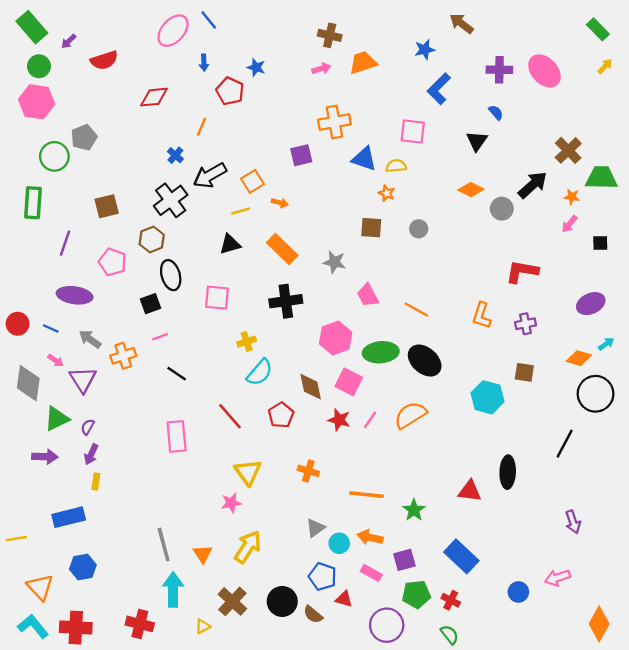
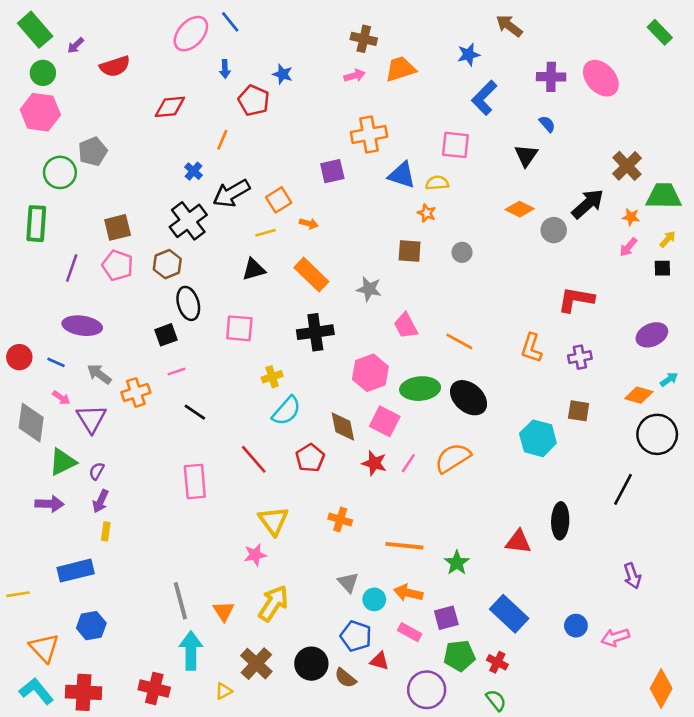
yellow arrow: (605, 66) -> (668, 239), moved
pink pentagon: (113, 262) -> (118, 265), moved
gray triangle: (315, 528) -> (348, 582), turned -36
blue circle: (518, 592) -> (576, 626), moved

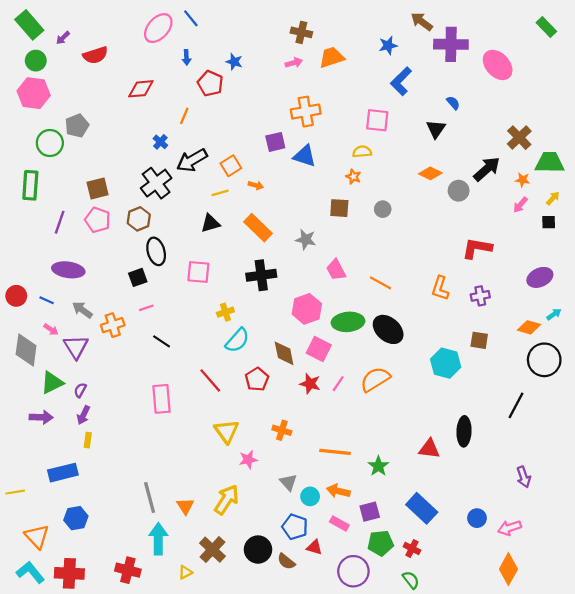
purple cross: (551, 77) -> (451, 44), moved, size x1.4
blue triangle: (402, 175) -> (305, 156), moved
pink star: (255, 555) -> (248, 460), moved
orange diamond: (661, 688) -> (508, 569), moved

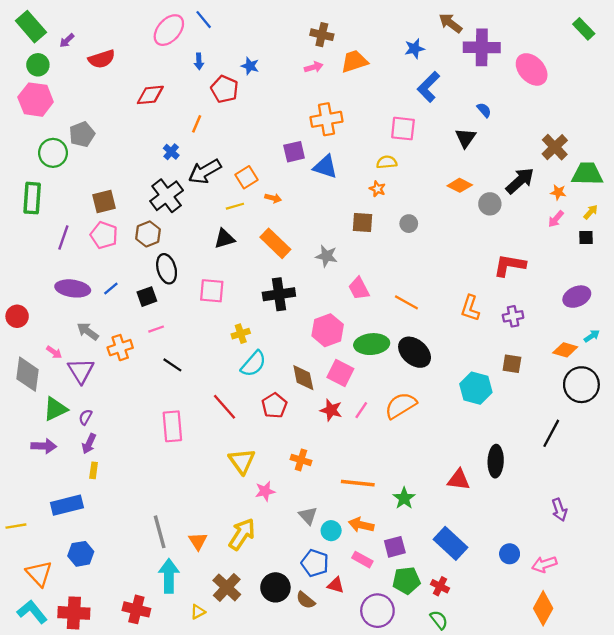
blue line: (47, 300) -> (111, 288), moved, turned -64

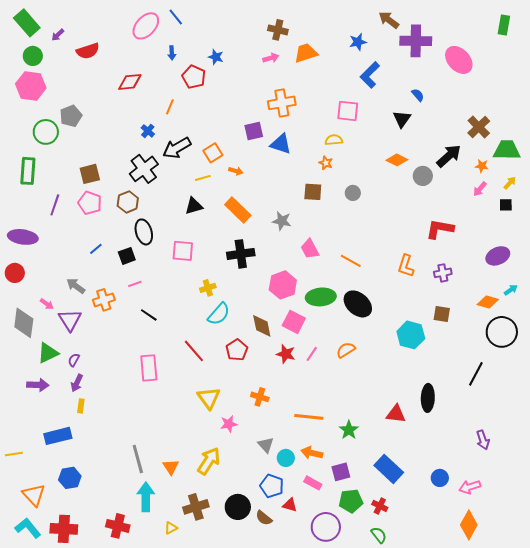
green rectangle: (584, 29) -> (504, 25), turned 54
purple ellipse: (73, 288) -> (23, 237), moved
orange semicircle: (401, 405) -> (346, 350), size x0.7
brown cross: (227, 587) -> (196, 507), turned 30

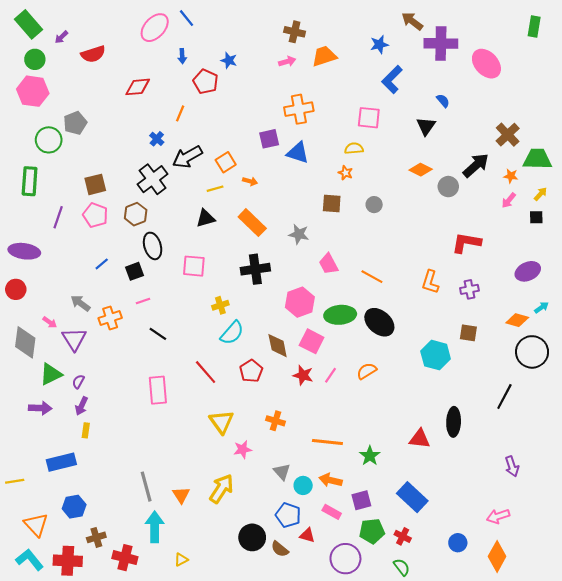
blue circle: (440, 478) -> (458, 543), moved
brown cross: (196, 507) -> (96, 537), moved, size x0.7

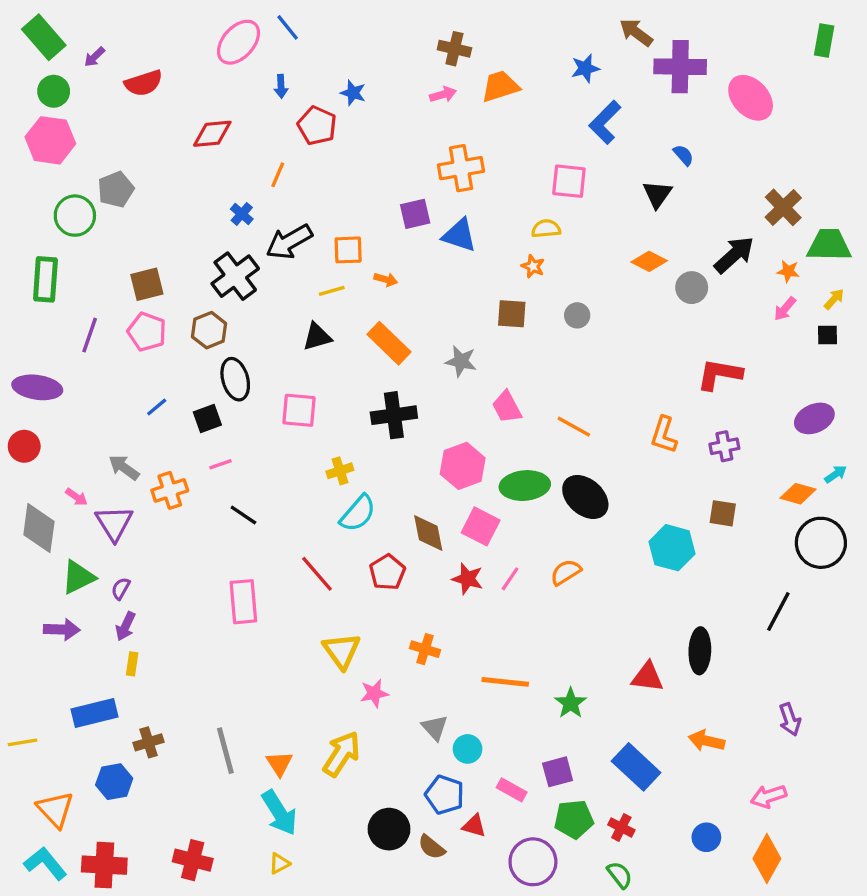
orange square: (226, 162) -> (348, 250), turned 30
orange arrow: (331, 480) -> (706, 741), moved
cyan arrow: (155, 527) -> (279, 813), moved, turned 148
brown cross: (96, 537) -> (149, 742), moved

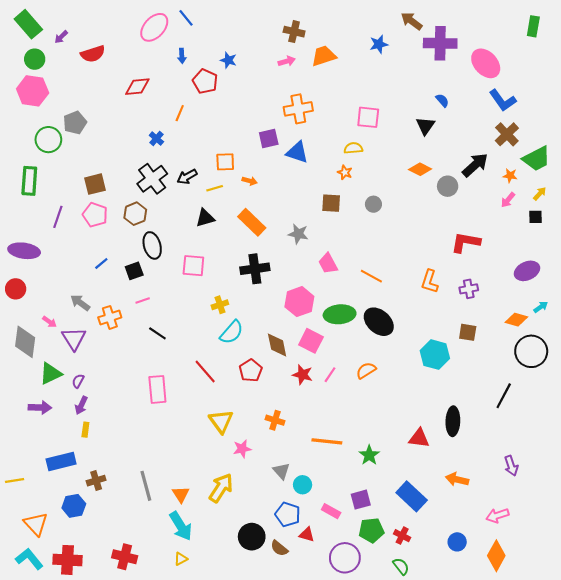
blue L-shape: (605, 122) -> (503, 100), moved, turned -80
black arrow: (289, 242) -> (187, 177), moved, size x0.7
green trapezoid: (829, 245) -> (537, 159), turned 152

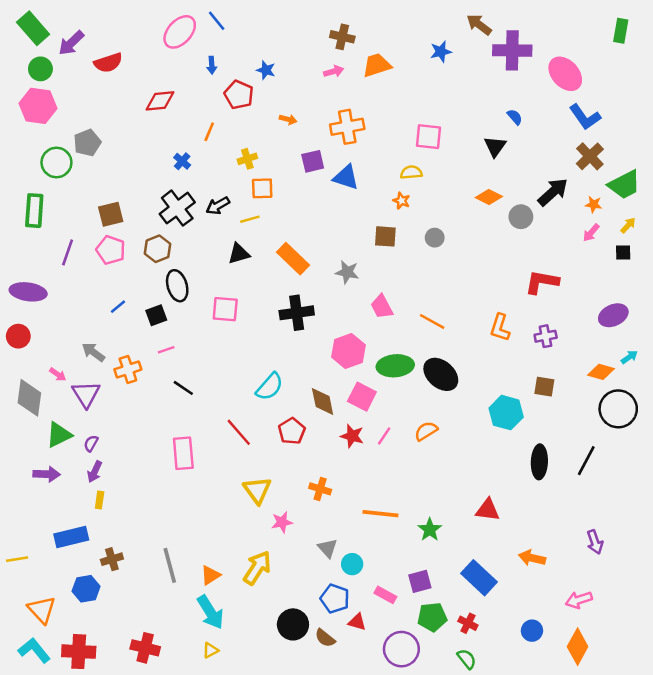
purple arrow: (61, 37) -> (71, 43), size x1.6
orange arrow: (250, 181) -> (288, 119), moved
yellow cross: (220, 305) -> (247, 159), moved
black ellipse: (453, 421) -> (539, 462), moved
orange triangle: (181, 494) -> (210, 575), turned 30

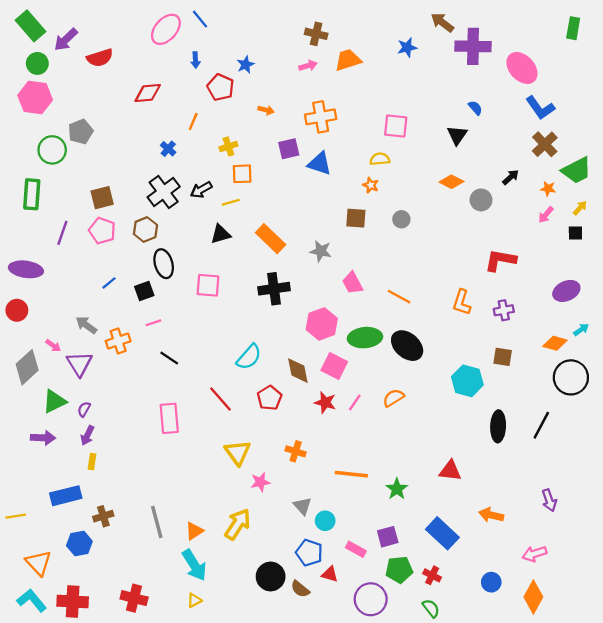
blue star: (266, 70) -> (246, 65), turned 30
black arrow: (553, 192) -> (511, 177), size x0.6
gray diamond: (29, 398) -> (27, 367), turned 40

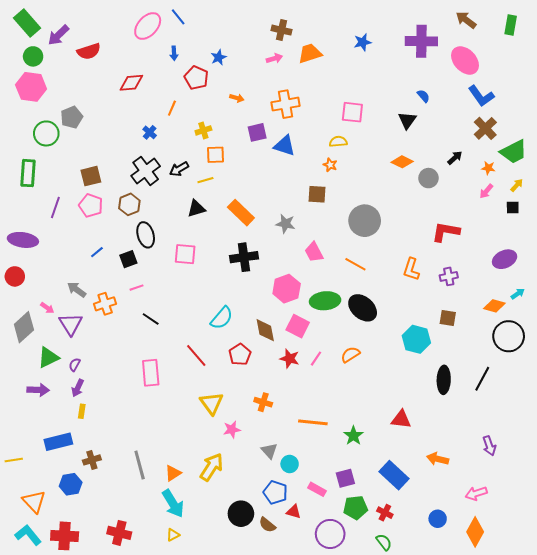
brown arrow: (442, 22) -> (466, 20), moved
gray circle: (401, 219) -> (365, 221), moved, size x2.0

